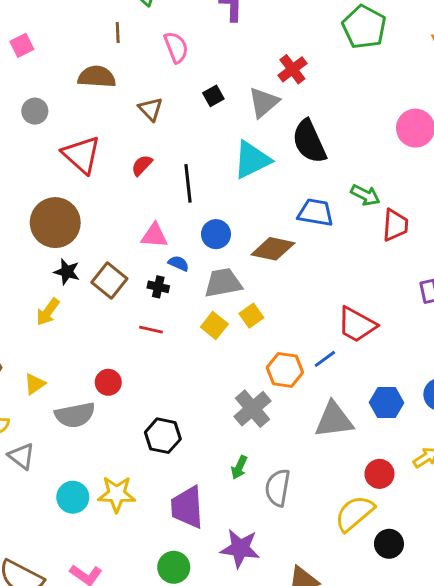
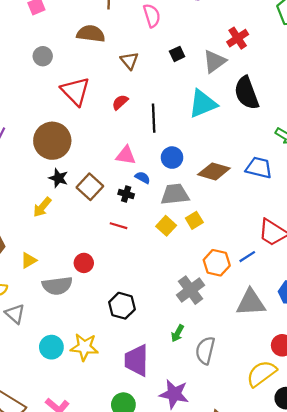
blue trapezoid: (316, 213) -> (259, 168), moved

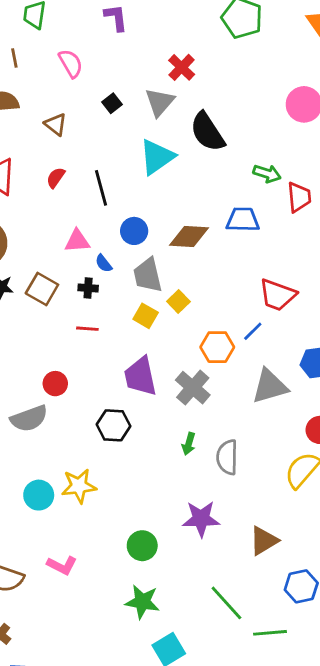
blue semicircle: (143, 178) -> (104, 263), turned -144
gray trapezoid: (175, 194) -> (148, 275), turned -84
purple trapezoid: (137, 360) -> (140, 376), moved

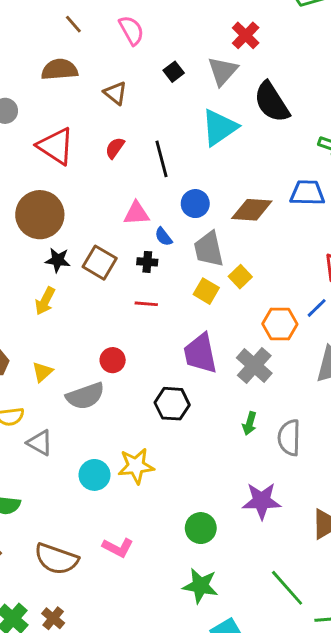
brown line: (14, 58) -> (73, 24), turned -30

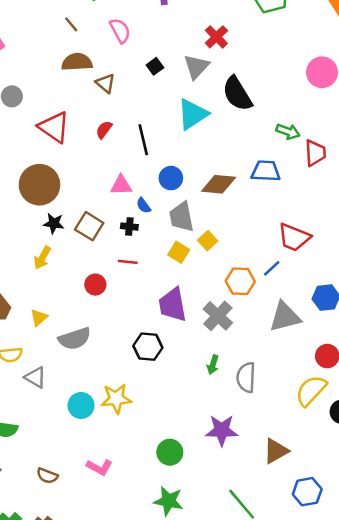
brown semicircle: (59, 69) -> (77, 62), moved
red circle: (113, 360) -> (95, 285), moved
brown semicircle: (56, 559) -> (47, 476), size x0.6

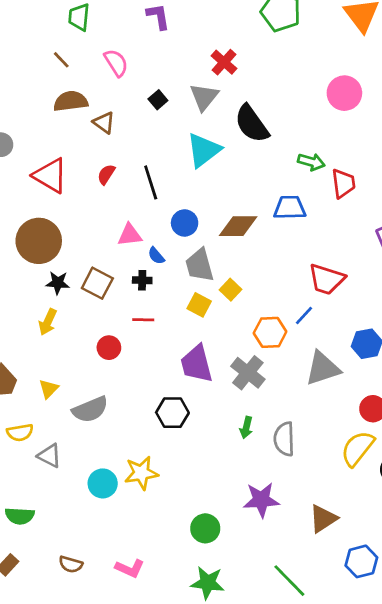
pink L-shape: (99, 467) -> (130, 568), moved

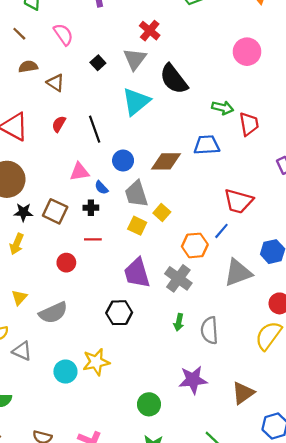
brown semicircle: (71, 101) -> (28, 67), size x0.7

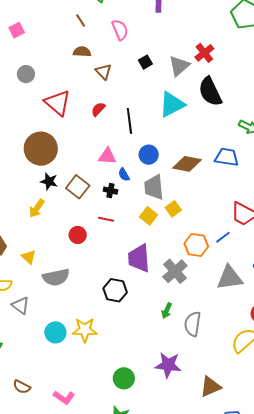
red cross: (150, 31) -> (204, 53), moved
yellow triangle: (19, 297) -> (29, 257), turned -42

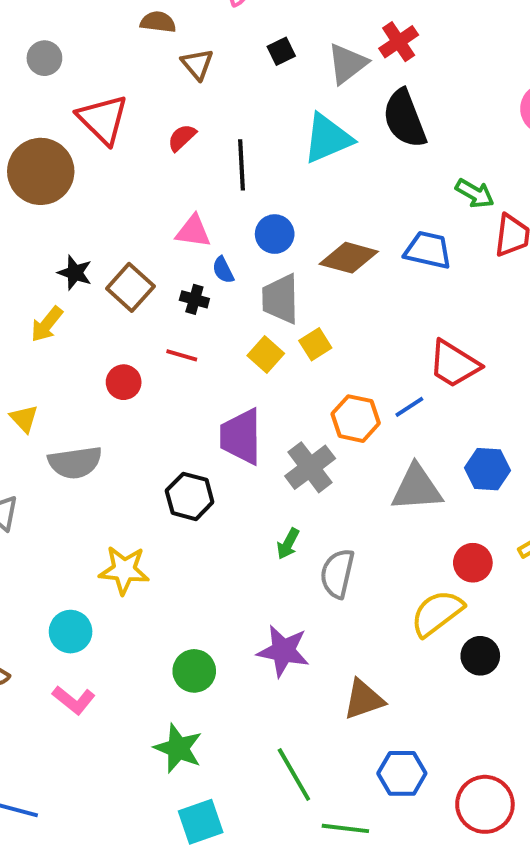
brown circle: (41, 149) -> (41, 171), moved
cyan circle: (55, 332) -> (71, 632), moved

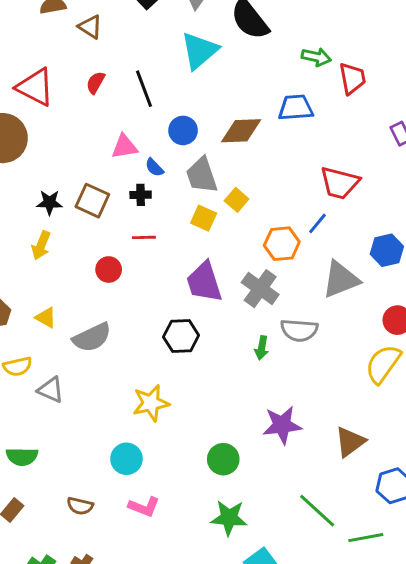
gray semicircle: (337, 573) -> (299, 330), moved, turned -81

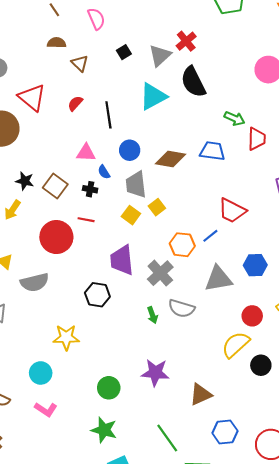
red circle: (109, 270) -> (56, 237), size x1.8
green arrow: (262, 348) -> (152, 315), turned -42

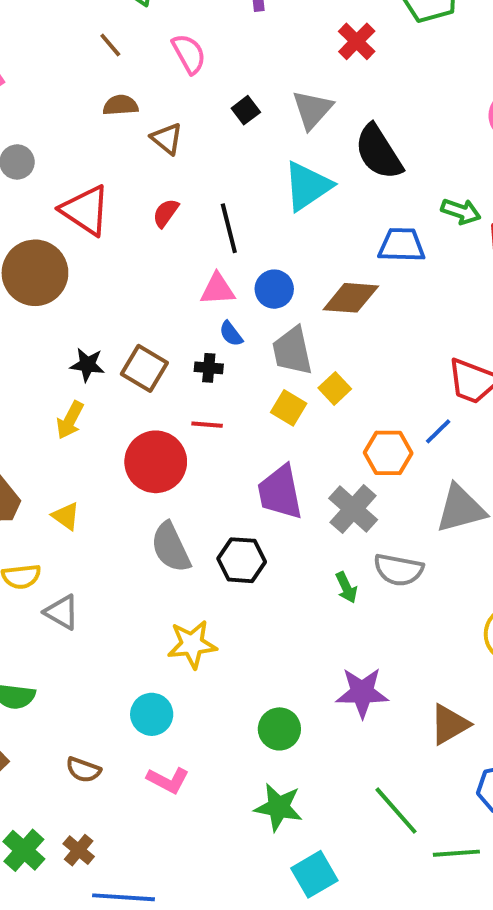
red cross: (186, 41) -> (357, 41), moved
blue trapezoid: (212, 151) -> (402, 245), moved
pink triangle: (86, 153) -> (218, 289), moved
gray semicircle: (35, 282) -> (171, 547), moved, turned 84

